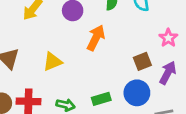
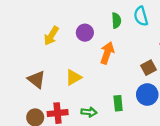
green rectangle: (101, 99) -> (118, 103), turned -72

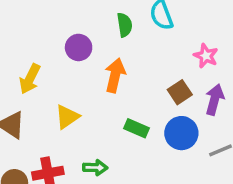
yellow arrow: (51, 36) -> (30, 79), moved
green rectangle: (118, 103) -> (137, 128), moved, turned -56

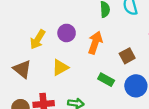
purple circle: (79, 47) -> (67, 33), moved
brown square: (180, 92) -> (127, 56), moved

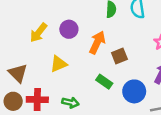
brown square: (127, 56) -> (119, 56), moved
brown triangle: (22, 69) -> (18, 73), moved

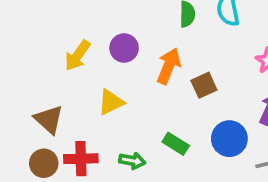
green rectangle: (104, 82) -> (176, 144), moved

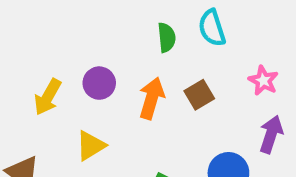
brown square: (204, 85) -> (199, 95), moved

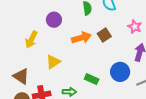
purple circle: (99, 83) -> (54, 20), moved
orange arrow: (152, 98) -> (81, 38), turned 60

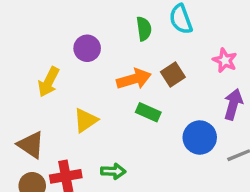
green rectangle: (92, 79) -> (148, 112), moved

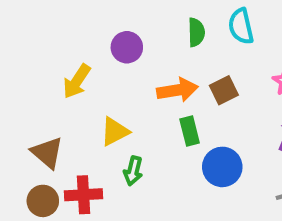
green rectangle: (148, 112) -> (190, 131), turned 45
blue circle: (200, 138) -> (222, 167), moved
green arrow: (113, 171) -> (133, 171), moved, turned 95

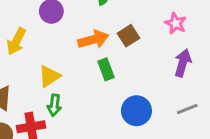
blue circle: (222, 167) -> (136, 111), moved
green arrow: (133, 171) -> (54, 105), moved

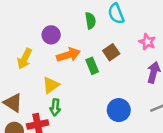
orange arrow: (93, 39) -> (68, 55), moved
green rectangle: (106, 69) -> (92, 66), moved

